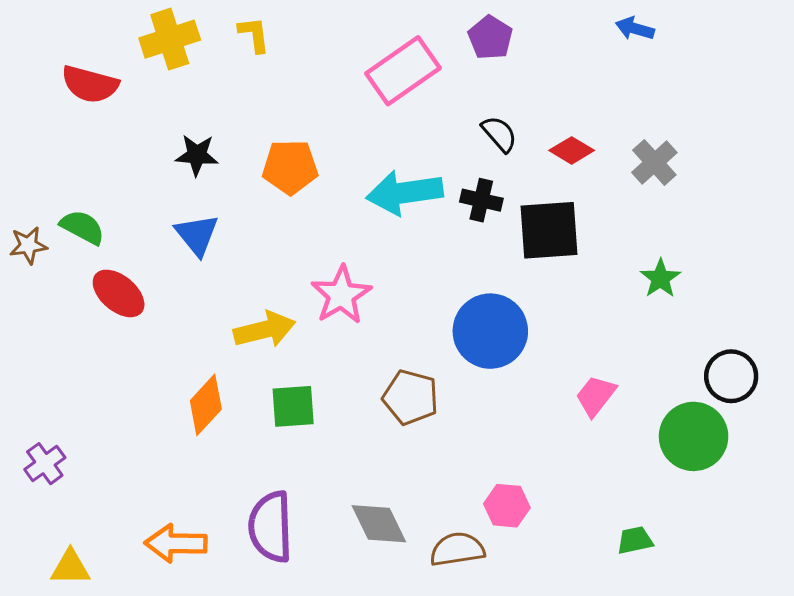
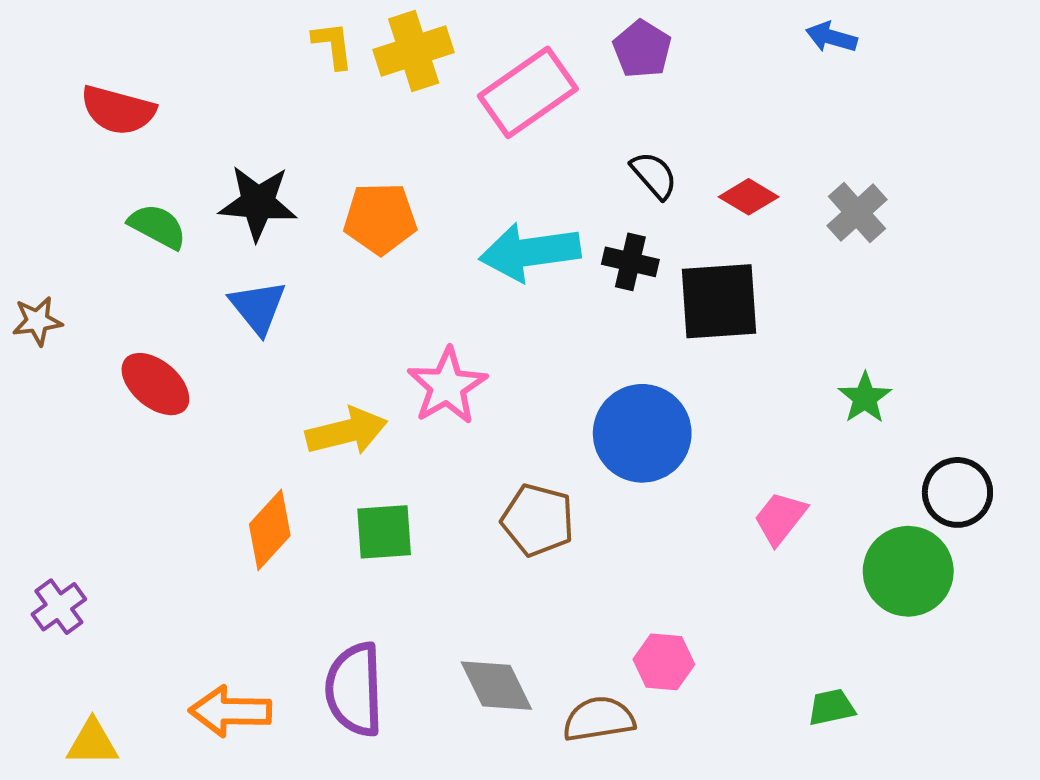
yellow cross: (170, 39) -> (414, 51), moved
black star: (197, 155) -> (258, 203), size x1.4
green semicircle: (82, 227) -> (157, 226), moved
green star: (660, 278) -> (865, 398), moved

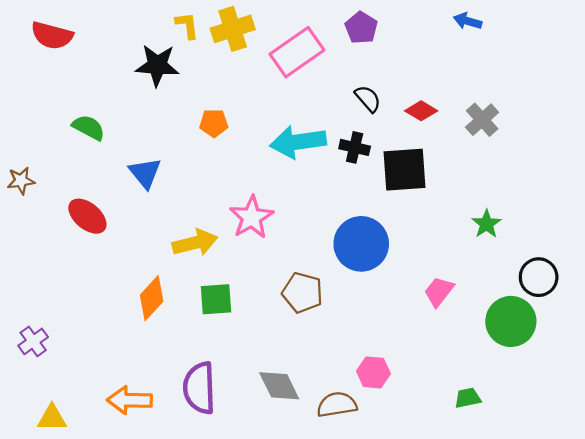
red semicircle: (118, 110) -> (52, 35), moved
black star: (258, 203) -> (157, 65), moved
orange pentagon: (380, 219) -> (214, 123), size x0.7

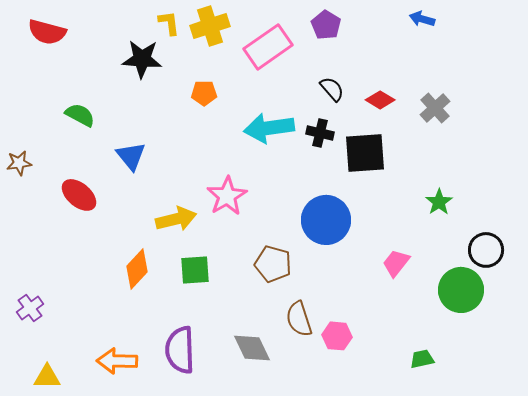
orange pentagon: (214, 123) -> (204, 93), moved
brown semicircle: (337, 405) -> (299, 319), moved, turned -99

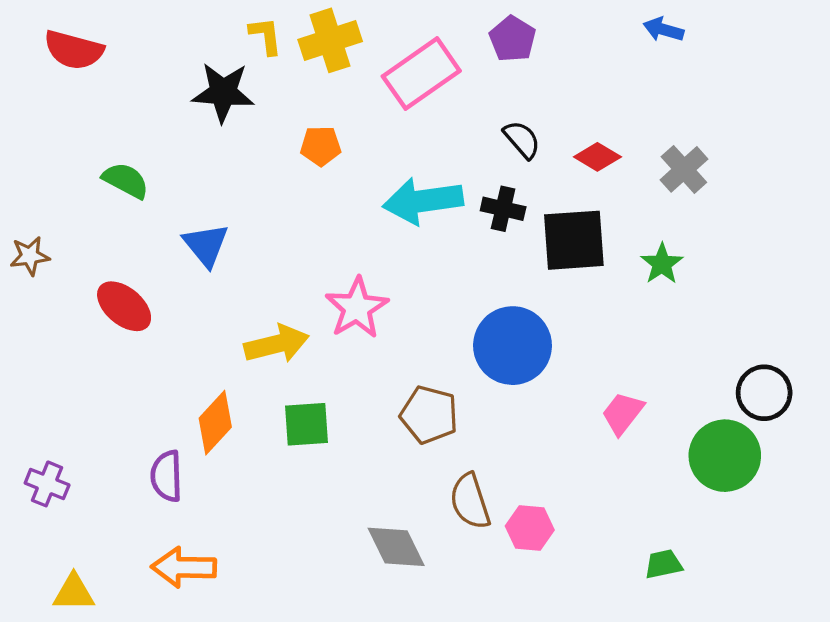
green star: (439, 202) -> (662, 264), moved
purple cross: (30, 308) -> (47, 484), turned -32
purple semicircle: (180, 350) -> (167, 476), moved, size x0.7

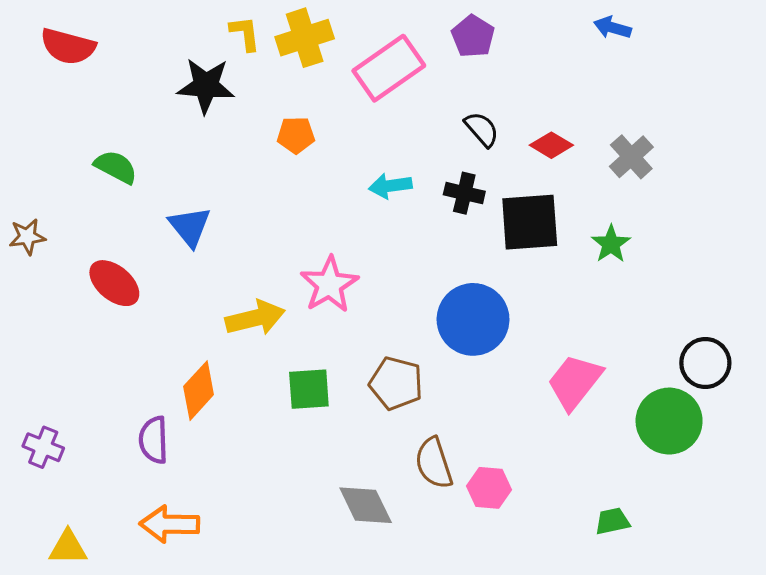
cyan arrow: (423, 201) -> (390, 186), size x0.6
pink trapezoid: (623, 413) -> (575, 382), size x1.4
green square: (306, 424) -> (309, 389), moved

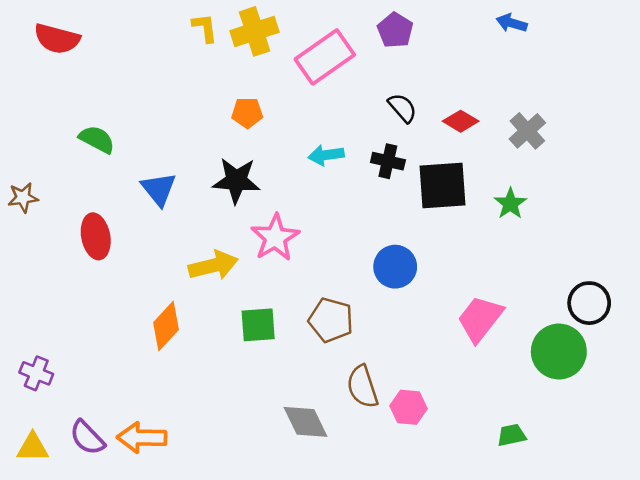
black star: (206, 86) -> (236, 181), moved
red ellipse: (114, 283) -> (96, 236), turned 39
blue circle: (473, 319) -> (395, 267), size x0.7
purple semicircle: (154, 440) -> (87, 438), moved, turned -42
yellow triangle: (68, 547) -> (33, 447), moved

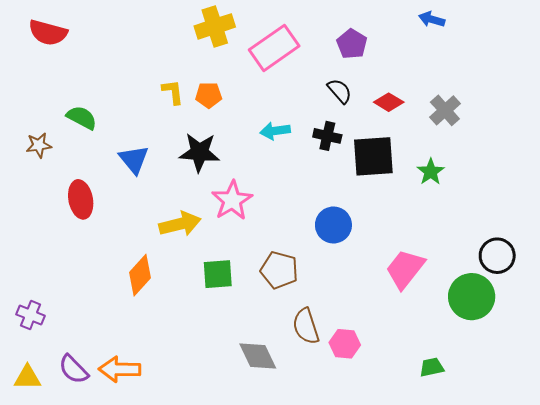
yellow L-shape: (205, 28) -> (173, 92), moved
purple pentagon: (395, 30) -> (352, 44), moved
brown star: (23, 198) -> (39, 145), moved

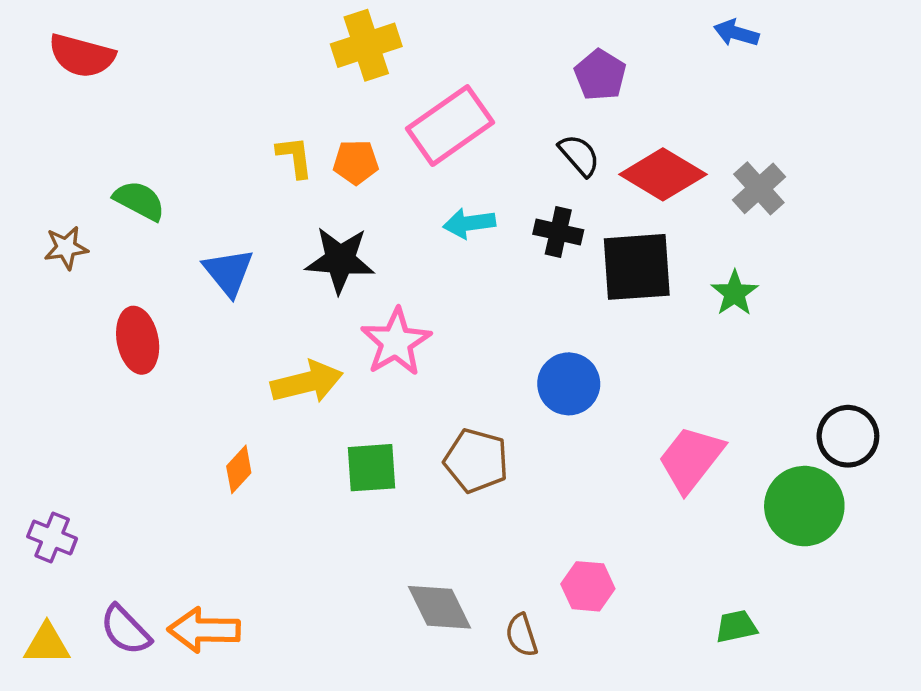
pink rectangle: (274, 48) -> (450, 126), moved
red diamond: (389, 102) -> (663, 174), size x1.6
orange diamond: (140, 275) -> (239, 469), size x0.7
brown semicircle: (306, 326) -> (522, 635), moved, size x0.7

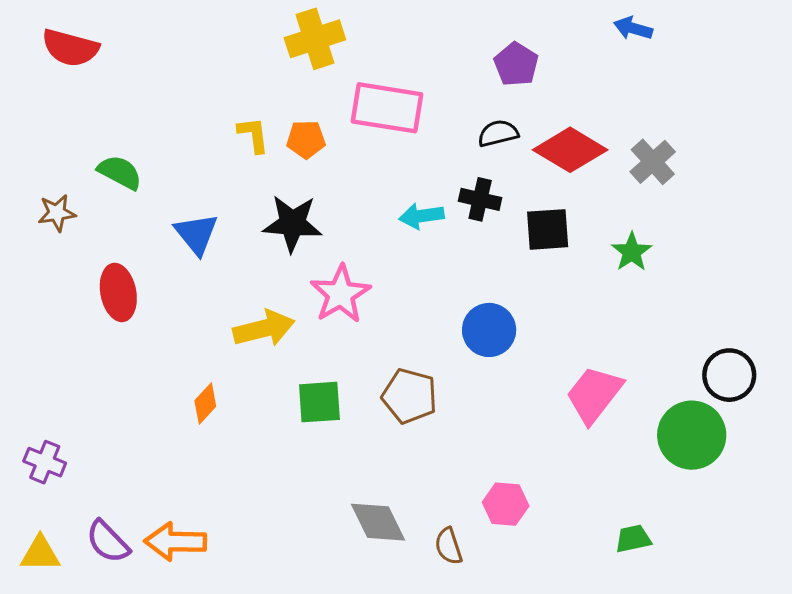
pink rectangle: (450, 126) -> (387, 108), turned 44
black semicircle: (579, 155) -> (498, 133), turned -63
cyan arrow: (469, 223) -> (422, 216), moved
black square: (637, 267) -> (548, 229), size x0.7

